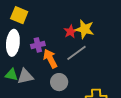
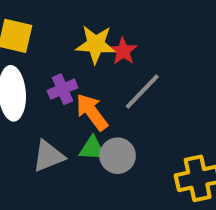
yellow star: (85, 29) -> (96, 44), moved
green triangle: (11, 75) -> (92, 149), moved

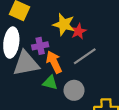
gray triangle: (48, 156) -> (26, 63), moved, size x1.4
gray circle: (118, 156) -> (74, 90), moved

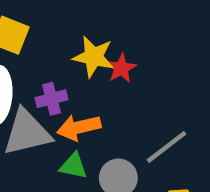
gray line: (85, 56) -> (166, 147), moved
orange arrow: (54, 62) -> (79, 127), turned -75

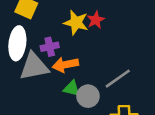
red star: (121, 68) -> (96, 20), moved
green triangle: (73, 166) -> (72, 89), moved

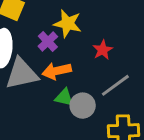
red star: (96, 20) -> (103, 50), moved
purple cross: (50, 47) -> (48, 41), moved, turned -30

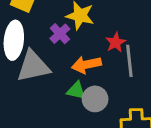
orange arrow: (57, 71) -> (86, 65), moved
gray line: (115, 85) -> (129, 61), moved, turned -60

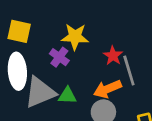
orange arrow: (86, 65) -> (107, 89), moved
green triangle: (76, 91) -> (67, 96), moved

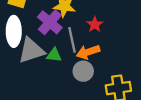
purple cross: (59, 57) -> (50, 22), size x1.5
gray line: (129, 70) -> (72, 40), moved

